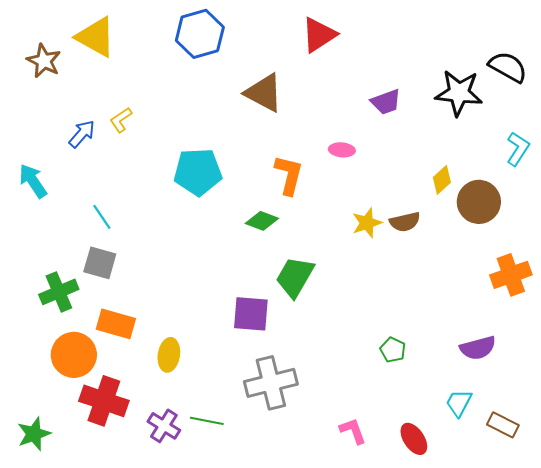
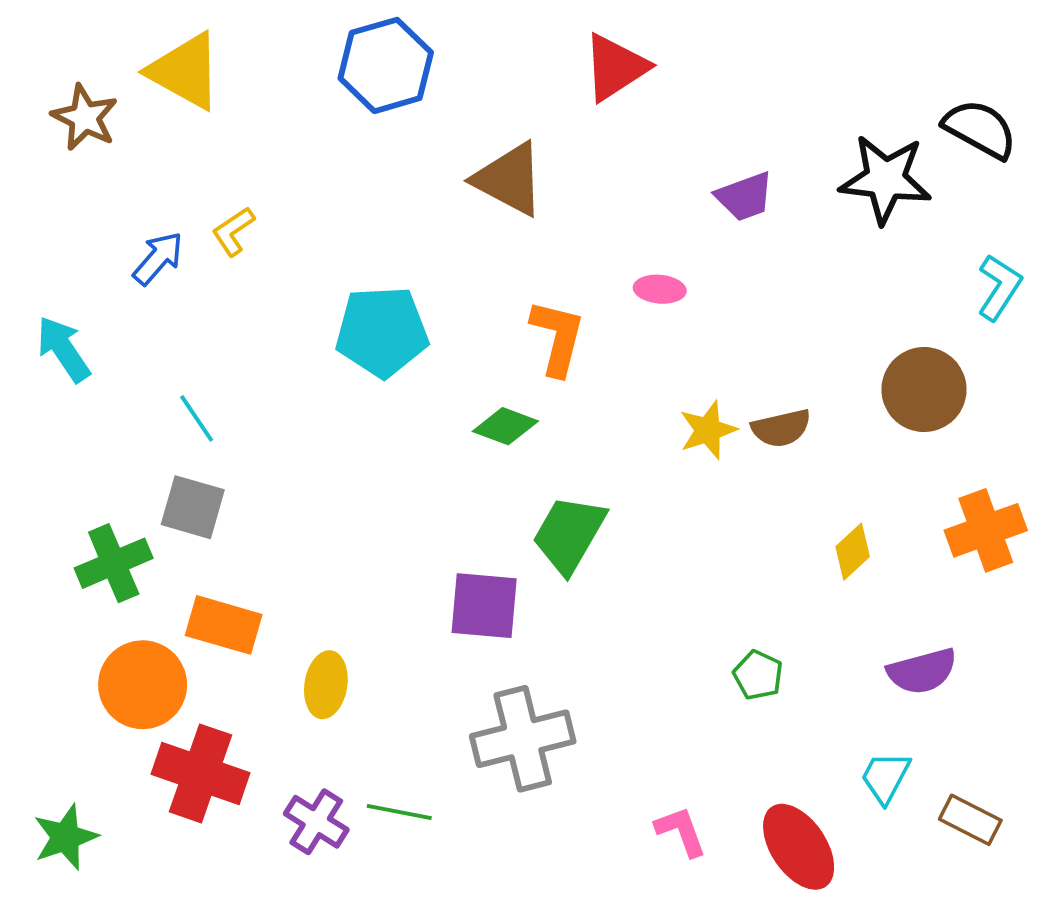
yellow diamond: (442, 180) -> (853, 552), moved
red ellipse: (414, 439) -> (799, 847), size x1.4

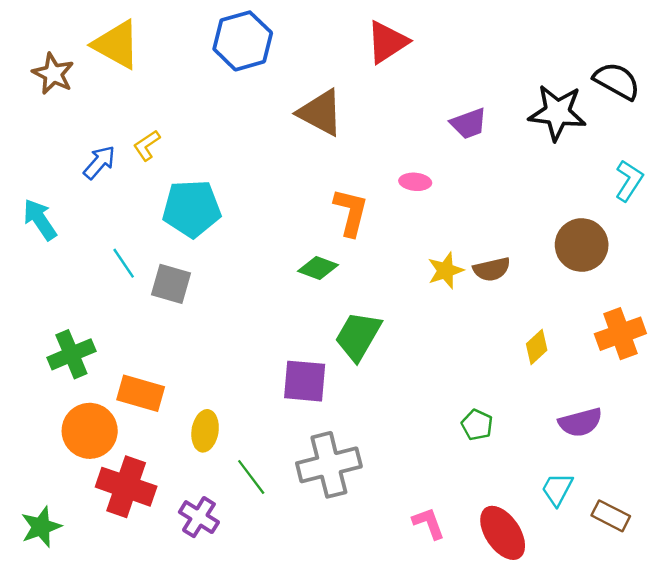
cyan pentagon: (382, 332) -> (192, 209), moved
gray square: (193, 507) -> (171, 284), moved
green line: (399, 812) -> (251, 477), moved, turned 42

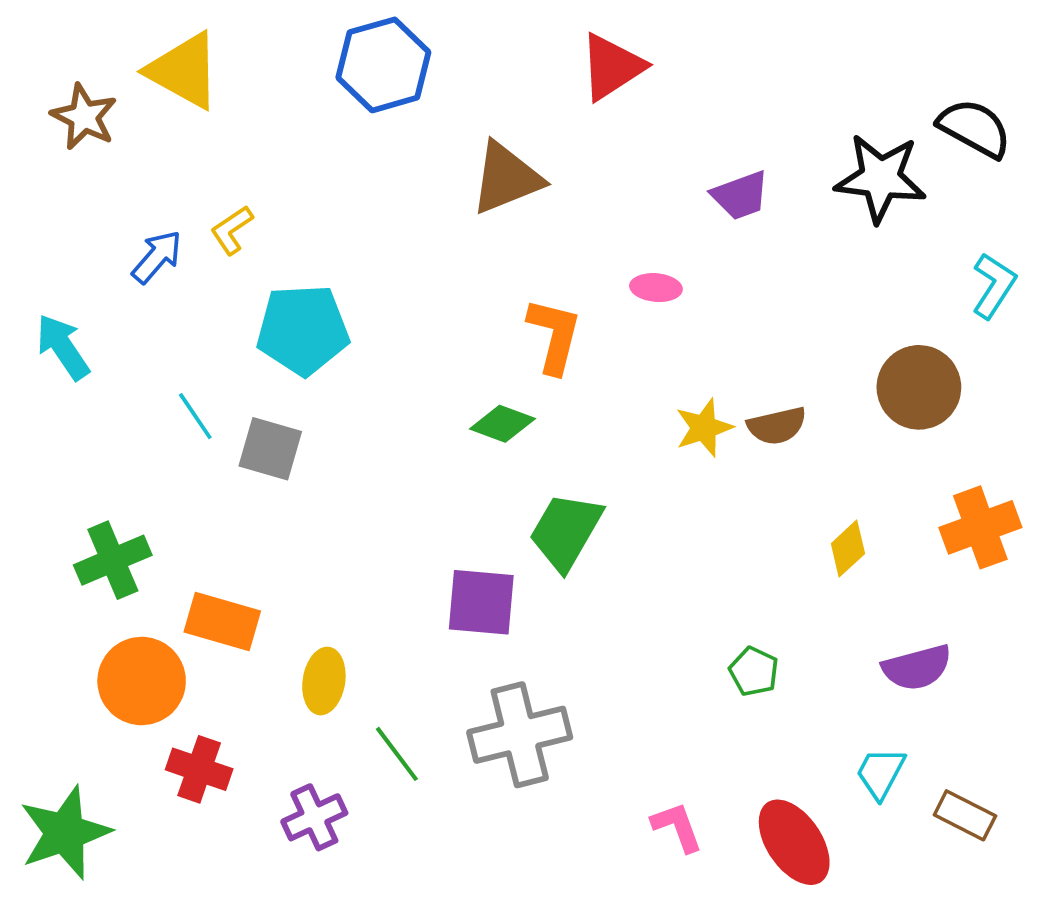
brown triangle: (320, 113) -> (506, 178), turned -50
red cross: (126, 487) -> (199, 769), size x0.7
purple cross: (199, 517) -> (314, 817), turned 33
green star: (41, 527) -> (65, 833), size x1.4

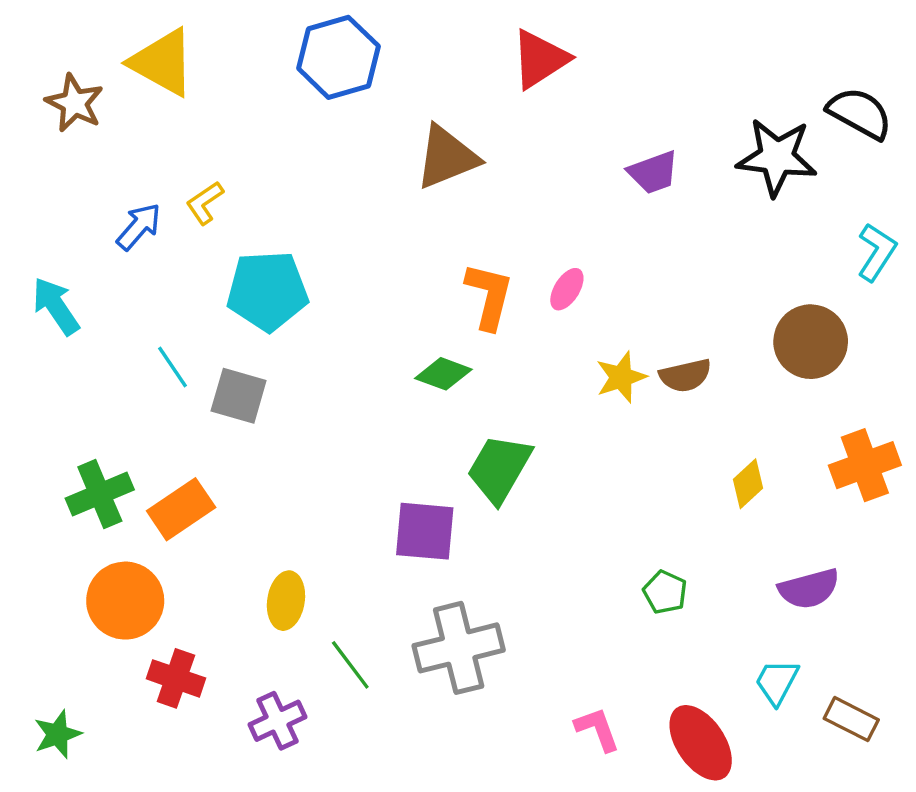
pink ellipse: (656, 288) -> (567, 289), moved, turned -63
orange rectangle: (222, 622) -> (181, 509), moved, turned -50
green star: (65, 833) -> (58, 734), size x0.6

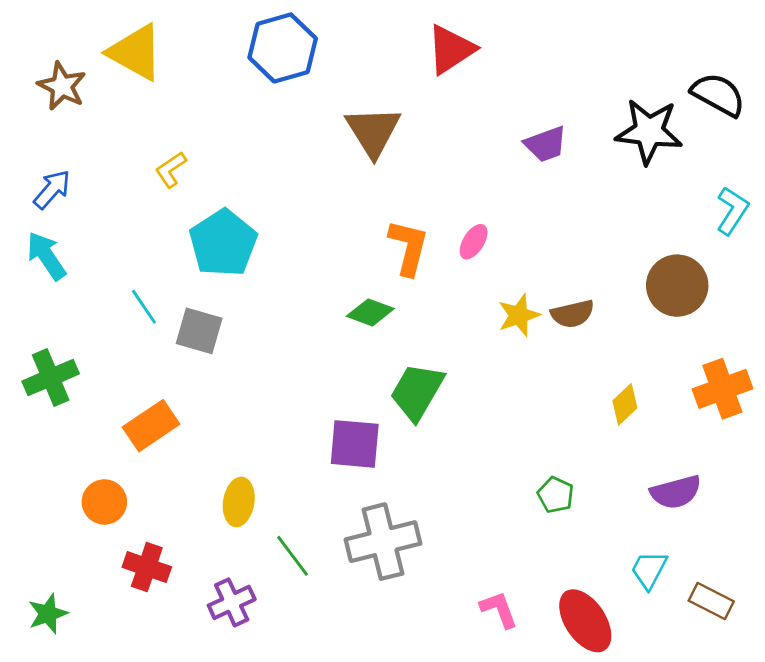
brown triangle: (447, 157) -> (373, 131), turned -40
blue arrow: (139, 227) -> (52, 189), moved
cyan pentagon: (267, 291) -> (223, 243), turned -30
green cross: (100, 494) -> (51, 378), moved
orange circle: (125, 601) -> (104, 502), size x0.7

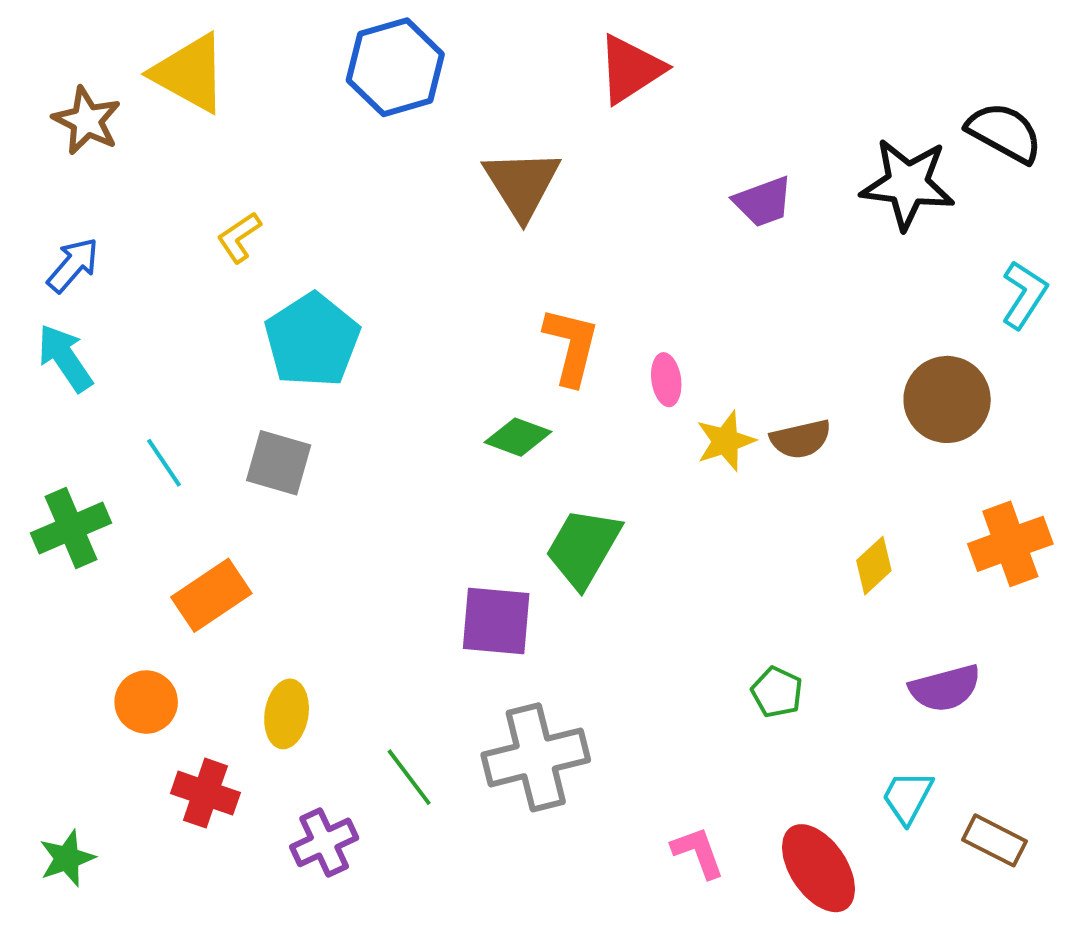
pink ellipse: (474, 242) -> (666, 380), moved, turned -40
cyan line: (144, 307) -> (164, 463), moved
yellow ellipse: (239, 502) -> (287, 714), moved

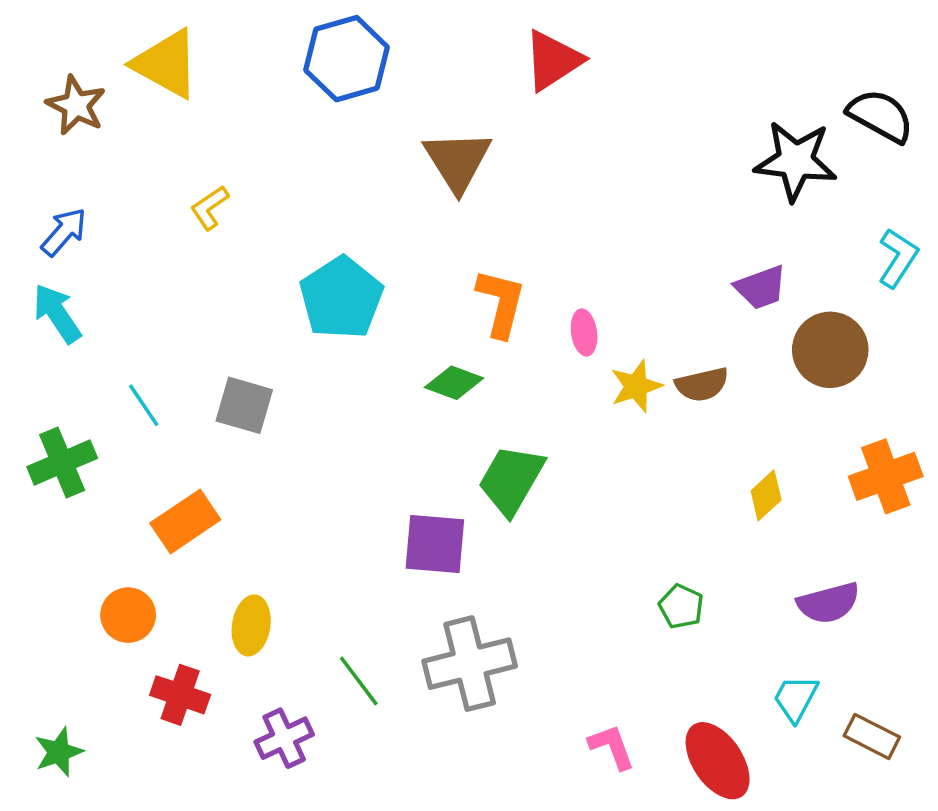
purple trapezoid: (763, 202) -> (761, 287), moved
cyan pentagon: (312, 340) -> (341, 298), moved

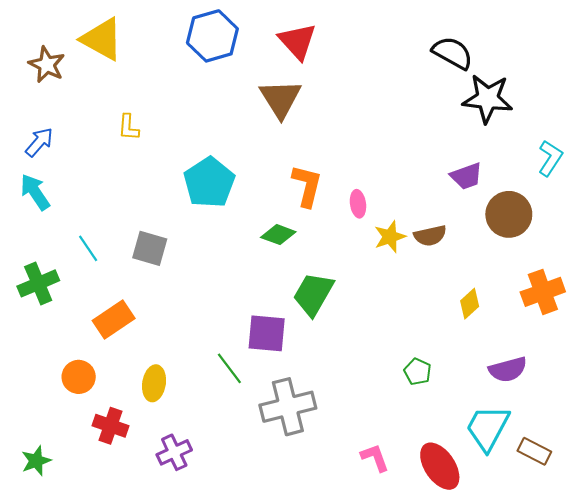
red triangle: (553, 60) -> (297, 41), moved, turned -39
black semicircle: (881, 116) -> (453, 53), moved
yellow L-shape: (210, 208) -> (129, 127), turned -52
green line: (359, 681) -> (229, 368), moved
cyan trapezoid: (796, 698) -> (488, 428), size x1.6

